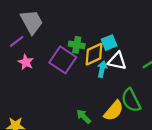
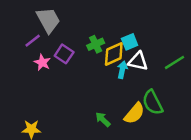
green cross: (77, 45) -> (96, 44), turned -35
purple square: (63, 60) -> (64, 54), moved, size x0.7

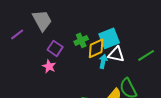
purple line: (33, 41) -> (17, 34), moved
cyan square: (130, 42) -> (109, 38), size x1.5
pink star: (42, 62) -> (49, 66), moved

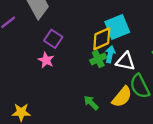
green cross: (81, 40) -> (98, 59), moved
white triangle: (116, 54) -> (125, 61), moved

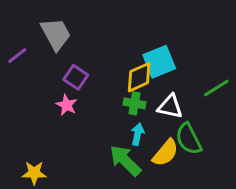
cyan arrow: (110, 54) -> (138, 134), moved
green cross: (98, 59) -> (135, 103), turned 35
green arrow: (91, 103) -> (125, 161), size x1.6

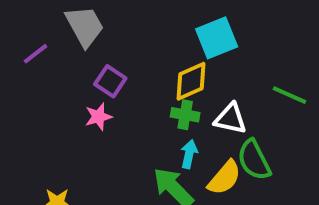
cyan square: (159, 62) -> (217, 38), moved
green line: (216, 88) -> (289, 95), turned 56
pink star: (67, 105) -> (98, 117), turned 30

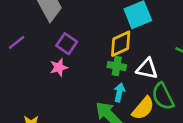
purple line: (35, 54) -> (17, 42), moved

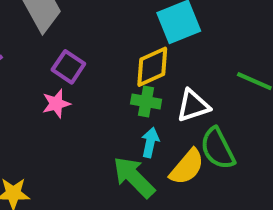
white triangle: (147, 69) -> (193, 106), turned -30

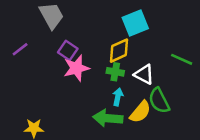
pink star: (56, 104) -> (76, 68), moved, size x1.5
white triangle: (193, 106) -> (144, 74), turned 45
green arrow: (134, 177) -> (108, 118), turned -40

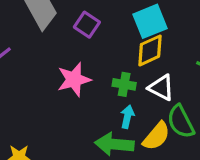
purple square: (68, 51) -> (87, 25), moved
yellow diamond: (119, 51) -> (150, 50), moved

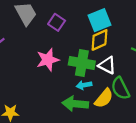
green cross: (124, 84) -> (82, 63), size x1.6
cyan arrow: (127, 117) -> (84, 85), turned -112

